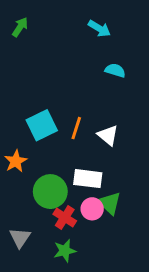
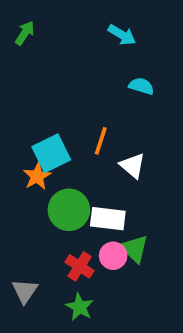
orange line: (76, 128) -> (101, 141), moved
orange star: (16, 161) -> (37, 176), moved
green circle: (50, 192) -> (69, 210), moved
green star: (65, 251) -> (80, 307), turned -30

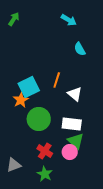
cyan semicircle: (141, 86) -> (80, 49), turned -136
white rectangle: (108, 219) -> (72, 124), moved
pink circle: (113, 256) -> (70, 152), moved
gray triangle: (25, 291) -> (14, 165), turned 35

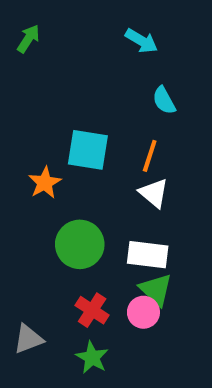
orange line: (57, 80) -> (150, 156), moved
cyan square: (29, 87) -> (88, 150), moved, turned 35
orange star: (21, 100) -> (45, 183), moved

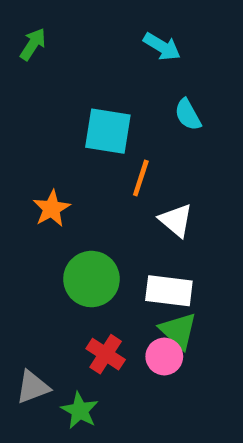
cyan square: (88, 150) -> (108, 131), moved
orange line: (150, 156) -> (141, 178), moved
green star: (92, 357) -> (80, 411), moved

